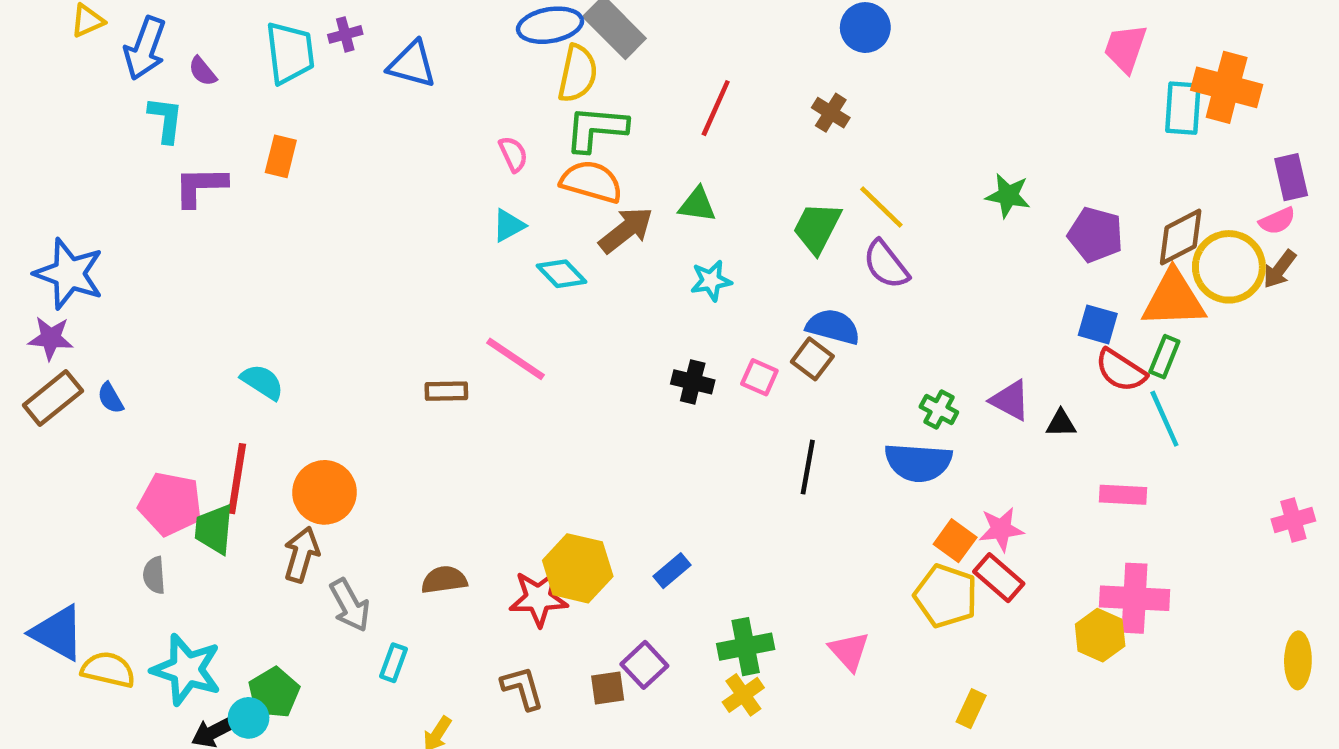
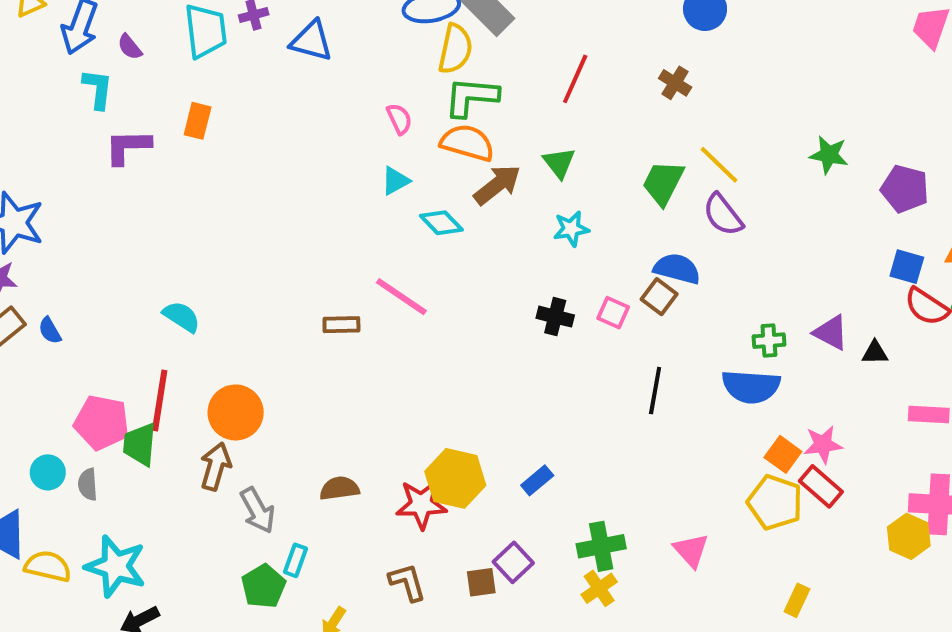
green triangle: (697, 205) -> (559, 163), turned 44
green cross: (939, 410) -> (769, 341), turned -32
green pentagon: (274, 693) -> (264, 586), moved
cyan circle: (249, 718) -> (48, 472), moved

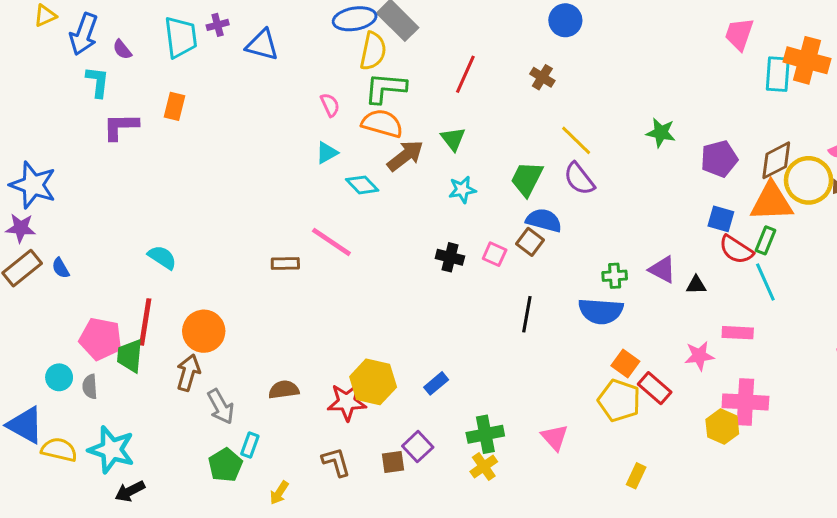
green trapezoid: (663, 183) -> (527, 179), moved
purple pentagon: (905, 189) -> (719, 159), turned -30
pink star: (823, 444) -> (699, 356), moved

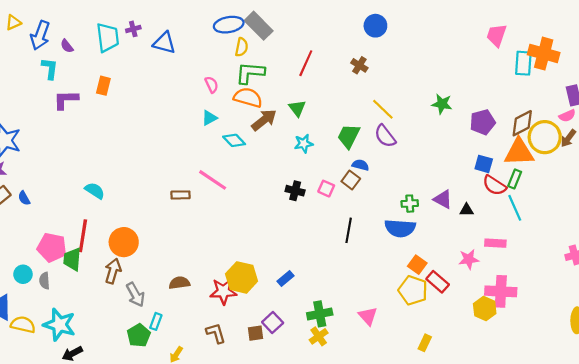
yellow semicircle: (373, 51) -> (242, 47), size x0.7
blue semicircle: (544, 220) -> (360, 165), size x0.7

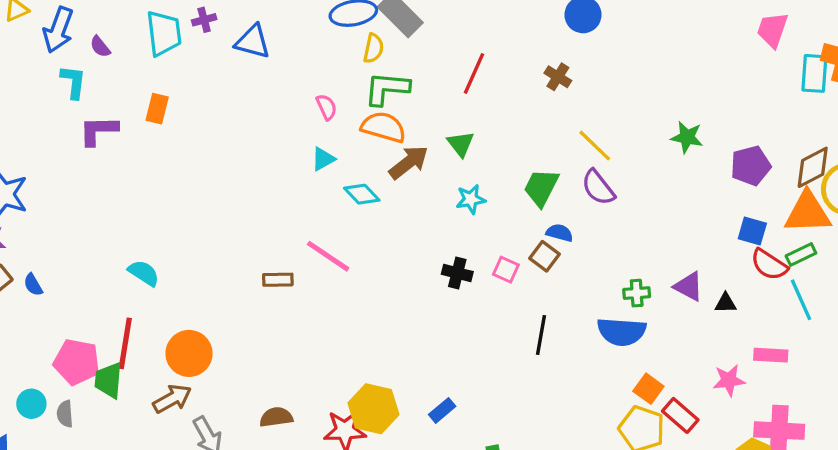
green rectangle: (515, 179) -> (801, 255), turned 42
brown arrow: (113, 271) -> (172, 399), turned 45

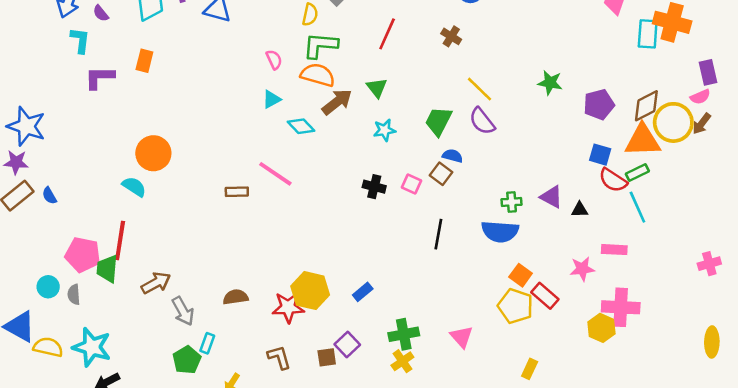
orange circle: (189, 353) -> (153, 153), moved

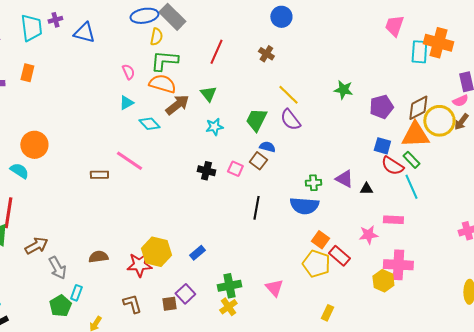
green rectangle: (637, 172) -> (411, 160), turned 72

